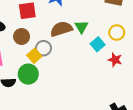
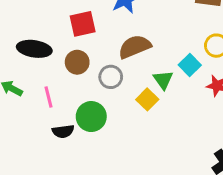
green triangle: (81, 27) -> (163, 80), moved
yellow square: (34, 56) -> (147, 99), moved

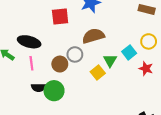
black ellipse: (34, 49) -> (29, 42), moved
brown circle: (77, 62) -> (60, 64), moved
green circle: (91, 117) -> (54, 91), moved

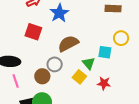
red square: (60, 16) -> (33, 32), turned 36
cyan square: (129, 52) -> (105, 52), turned -32
red star: (146, 69) -> (104, 83), moved

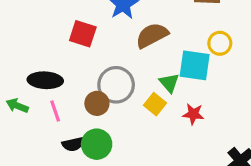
brown semicircle: (68, 44) -> (152, 35), moved
cyan square: (105, 52) -> (195, 65), size x1.5
gray circle: (55, 64) -> (116, 85), size x1.5

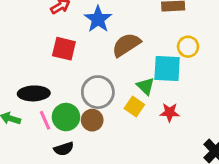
brown circle: (97, 103) -> (92, 120), moved
green circle: (97, 144) -> (66, 117), moved

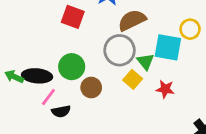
gray circle: (98, 92) -> (120, 50), moved
black ellipse: (34, 93) -> (37, 76), moved
green circle: (66, 117) -> (72, 67), moved
pink line: (45, 120) -> (48, 97), moved, turned 54

